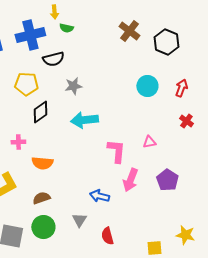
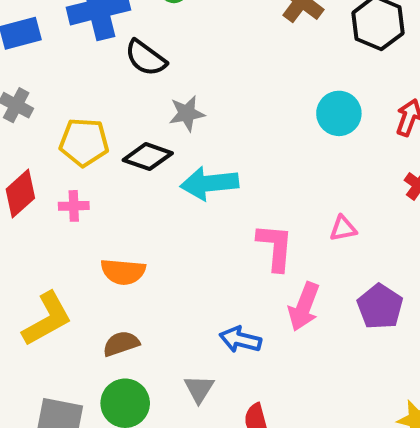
black semicircle: (53, 59) -> (146, 58), turned 50
yellow pentagon: (26, 84) -> (84, 142), moved
black diamond: (40, 112) -> (148, 157), moved, turned 55
pink cross: (18, 142) -> (74, 206), moved

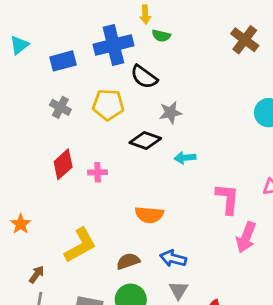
yellow pentagon: (84, 142) -> (108, 105), moved
cyan arrow: (209, 183) -> (185, 158), size x0.6
orange semicircle: (123, 272) -> (149, 215), moved
blue arrow: (240, 340) -> (173, 258), moved

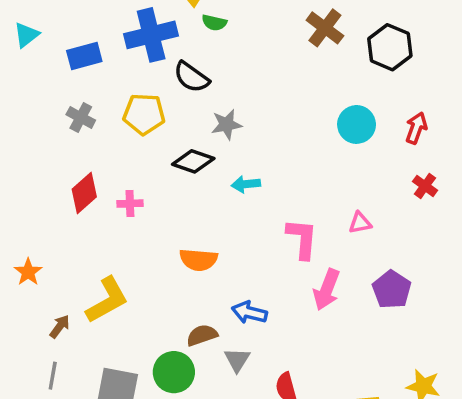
blue arrow: (173, 258) -> (249, 312), moved
brown semicircle: (128, 261) -> (202, 335), moved
brown arrow: (37, 274) -> (60, 326), moved

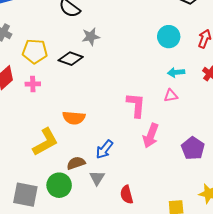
yellow pentagon: (144, 114) -> (35, 51), moved
cyan arrow: (246, 184) -> (176, 72), moved
purple pentagon: (392, 290) -> (193, 148), moved
yellow L-shape: (107, 300) -> (45, 142), moved
blue arrow: (249, 312) -> (104, 149), turned -66

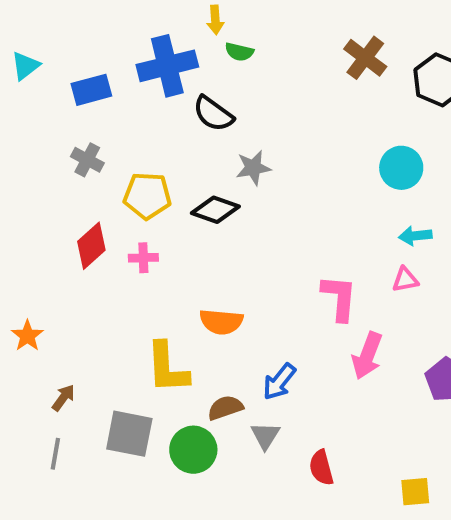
yellow L-shape: (45, 142) -> (167, 368), turned 116
gray square: (25, 195) -> (129, 434), moved

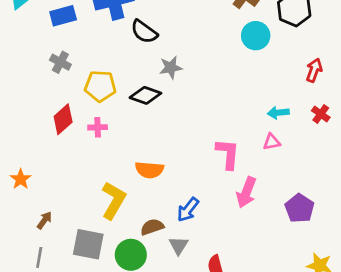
cyan circle: (401, 168) -> (256, 36), moved
yellow L-shape: (167, 368) -> (114, 200), turned -147

